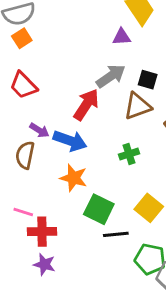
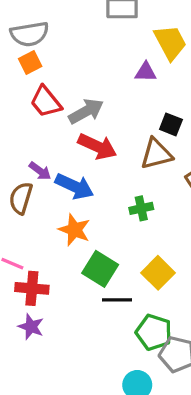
gray arrow: (111, 76) -> (86, 111), moved
red trapezoid: (23, 85) -> (46, 102), moved
red arrow: (86, 105) -> (97, 146), turned 76

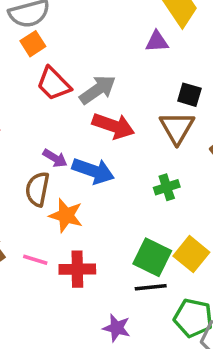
brown triangle: (156, 154) -> (177, 128), turned -40
orange star: (74, 230) -> (66, 215), moved
green square: (100, 269) -> (152, 257), moved
red cross: (32, 288) -> (77, 269), moved
purple star: (31, 327) -> (117, 328), moved

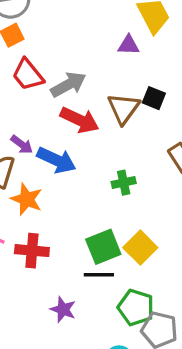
brown triangle: (177, 128) -> (124, 108), moved
green square: (152, 257) -> (103, 247), turned 36

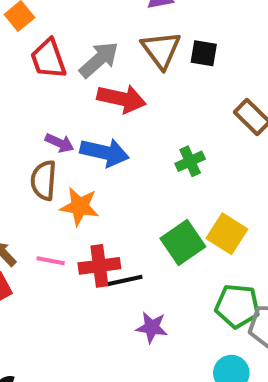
red trapezoid: (28, 75) -> (48, 59), turned 32
brown triangle: (124, 108) -> (161, 50), moved
black line: (99, 275) -> (125, 280), moved

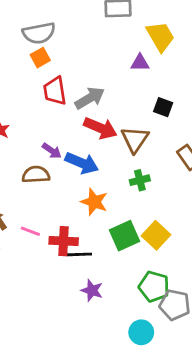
brown triangle: (161, 50) -> (135, 139), moved
brown semicircle: (44, 180) -> (36, 175), turned 72
orange star: (80, 206) -> (94, 202), moved

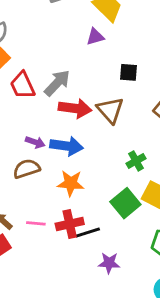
green cross: (140, 180) -> (136, 161), moved
orange star: (94, 202) -> (71, 183), moved

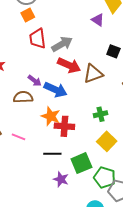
purple triangle: (95, 37) -> (98, 20), turned 32
brown triangle: (110, 110) -> (93, 74), turned 35
green square: (125, 203) -> (81, 163), moved
red cross: (70, 224) -> (64, 126), moved

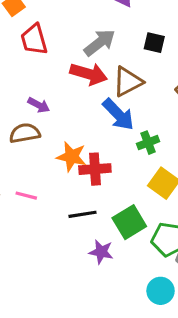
gray arrow: (62, 44) -> (100, 43), moved
blue arrow: (56, 90) -> (118, 114), moved, turned 30

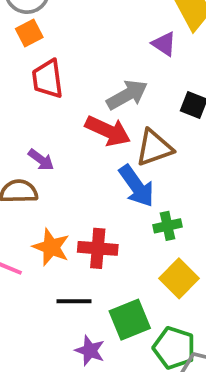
orange star: (72, 157) -> (51, 247), moved

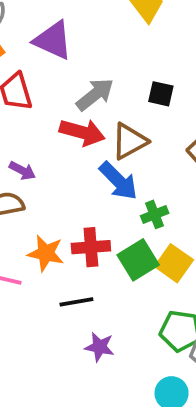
purple triangle: (164, 44) -> (53, 40), moved, size x1.6
green square: (130, 320) -> (138, 260), moved

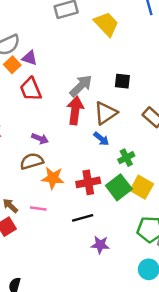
purple triangle: (53, 40) -> (30, 58), moved, size x0.6
red arrow: (82, 132) -> (75, 111), turned -92
blue arrow: (118, 181) -> (101, 139), size x0.6
orange star: (46, 253) -> (53, 178), moved

